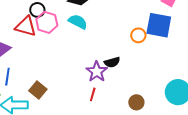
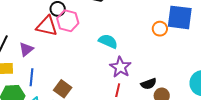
cyan semicircle: (78, 22) -> (108, 41), moved
black semicircle: (112, 62) -> (149, 84), moved

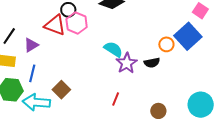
blue square: (180, 17) -> (188, 36), turned 32
purple star: (120, 67) -> (127, 63), moved
black semicircle: (149, 84) -> (152, 63), moved

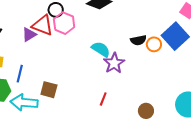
purple triangle: (31, 45) -> (29, 35), moved
black semicircle: (152, 63) -> (138, 40), moved
brown square: (61, 90) -> (49, 90), turned -30

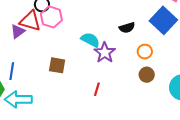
orange circle: (154, 44) -> (145, 52), moved
brown square: (49, 90) -> (57, 65), moved
brown circle: (146, 111) -> (147, 75), moved

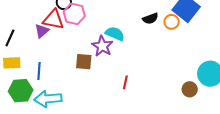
orange circle: (145, 52) -> (172, 22), moved
purple star: (105, 53) -> (102, 46), moved
brown circle: (147, 75) -> (190, 89), moved

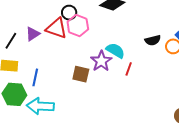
purple triangle: (42, 31) -> (33, 34), moved
red line: (125, 82) -> (129, 69), moved

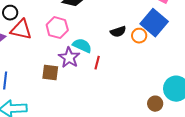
black circle: (69, 13) -> (10, 13), moved
pink hexagon: (78, 26) -> (57, 28), moved

